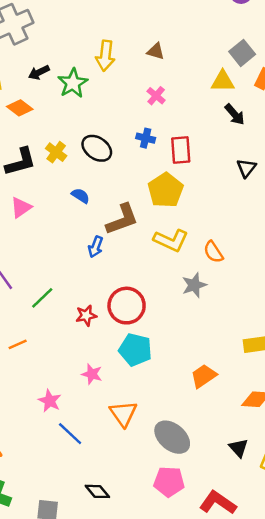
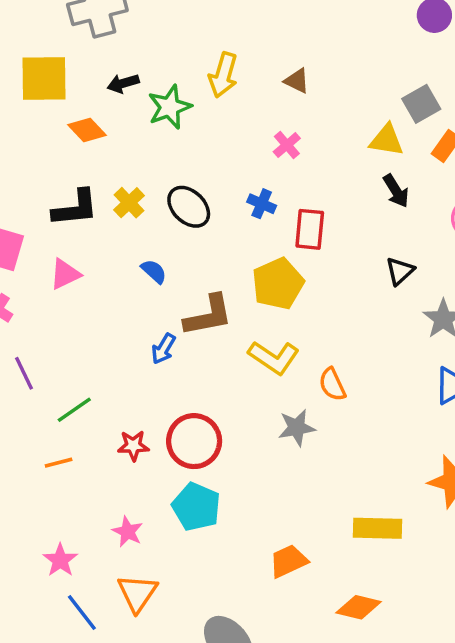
orange line: (18, 344) -> (59, 463), moved
orange triangle: (123, 414) -> (137, 593), moved

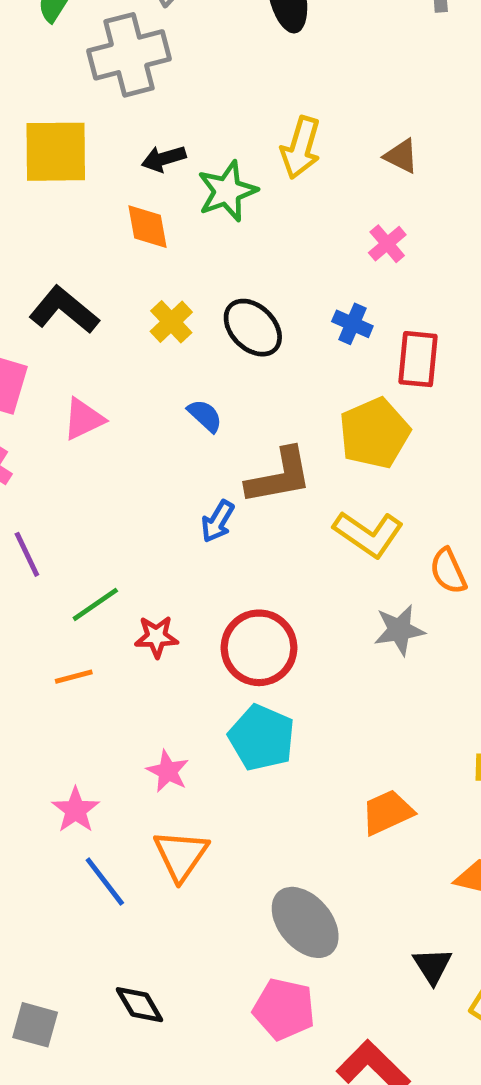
orange diamond: (87, 130) -> (148, 227), moved, turned 33
black L-shape: (75, 208) -> (64, 310), moved, turned -135
red star: (133, 446) -> (156, 637), moved

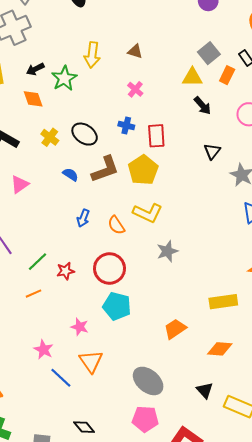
brown L-shape: (279, 476) -> (105, 169), moved
orange semicircle: (448, 571) -> (116, 225), moved

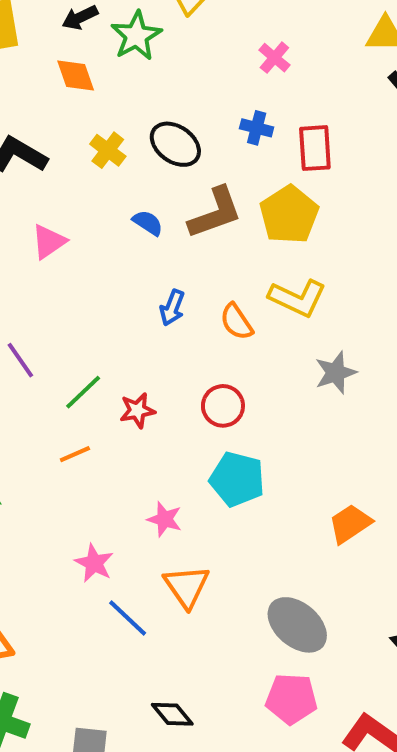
red circle: (109, 268) -> (223, 406), size x0.7

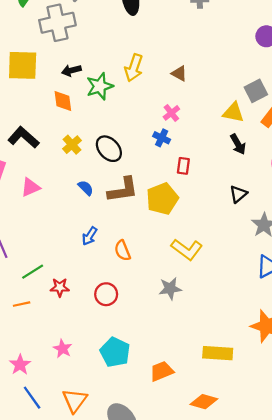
blue cross: (257, 128) -> (162, 138), moved
red rectangle: (315, 148) -> (183, 166), size x0.7
yellow L-shape: (298, 298) -> (187, 249), moved
cyan pentagon: (237, 479) -> (115, 352), moved
orange triangle: (186, 586) -> (75, 400), moved

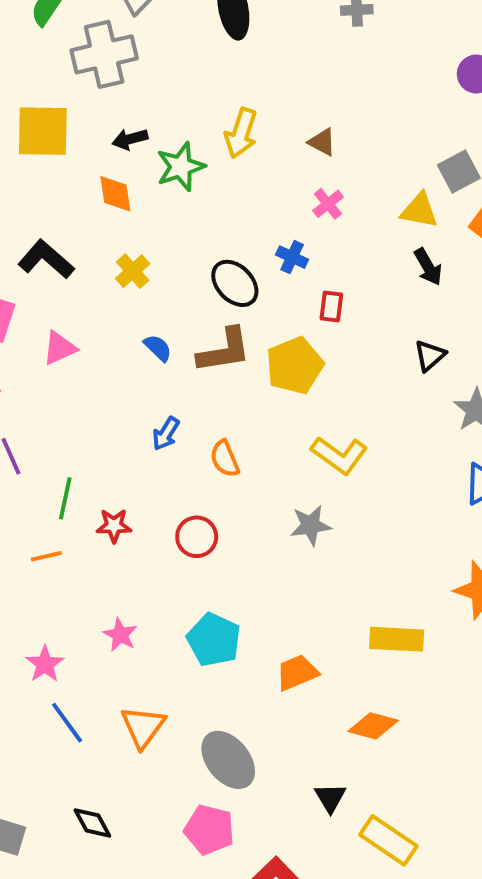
pink cross: (171, 113) -> (328, 204), moved
black ellipse: (109, 149) -> (235, 283), moved
green line: (33, 272) -> (65, 498), turned -45

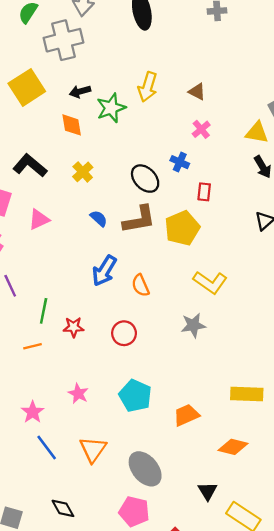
yellow square: (43, 131) -> (27, 87), turned -33
blue arrow: (166, 434) -> (104, 271), size x1.5

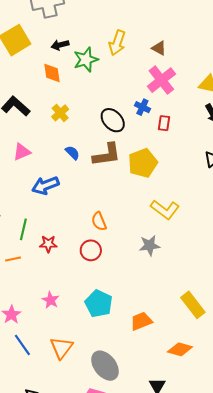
pink cross: (201, 129) -> (161, 80), size x1.8
red rectangle: (204, 192) -> (164, 123), moved
blue arrow: (104, 271) -> (45, 185), moved, turned 36
orange semicircle: (140, 285) -> (99, 221), moved
yellow rectangle: (247, 394) -> (193, 305), turned 48

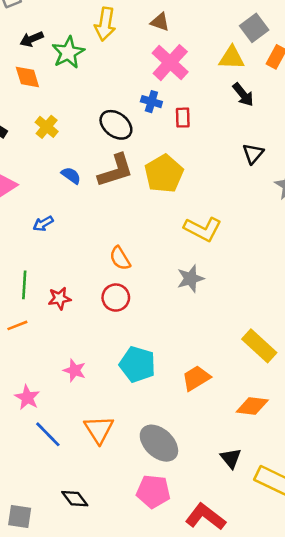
blue arrow: (45, 185) -> (43, 224), size x0.6

